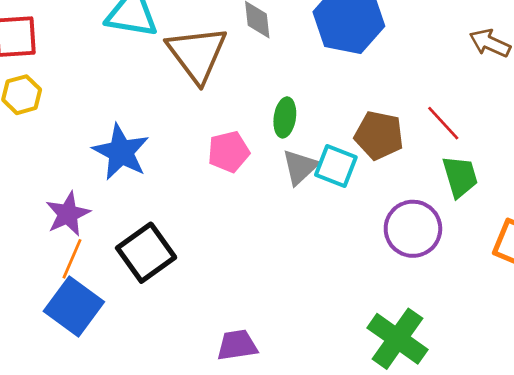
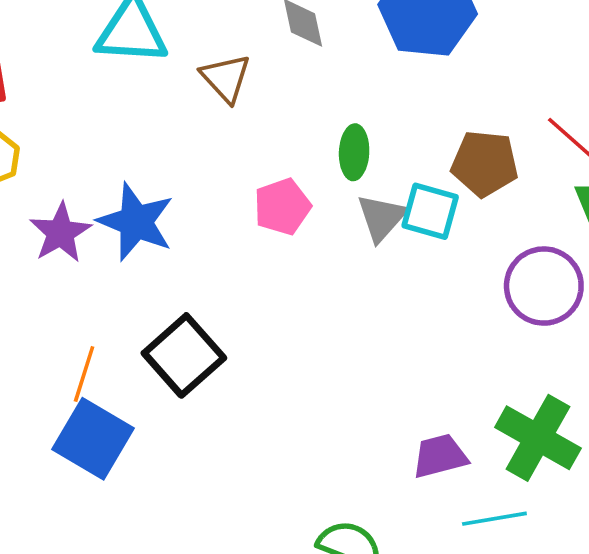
brown triangle: (197, 54) -> (226, 78), size x0.6
purple star: (68, 214) -> (60, 233), moved
purple trapezoid: (237, 345) -> (440, 456), moved

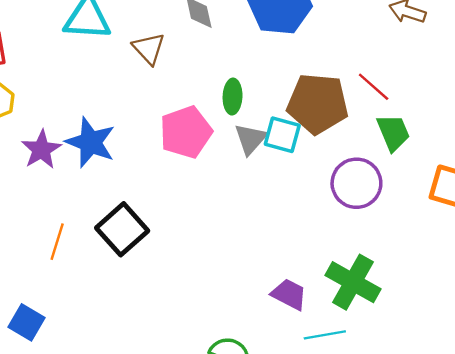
brown pentagon: (485, 163) -> (318, 104), size x1.4
pink pentagon: (282, 207) -> (186, 132), size x1.4
blue square: (93, 439) -> (27, 322), moved, size x0.7
purple trapezoid: (440, 456) -> (289, 294), turned 42

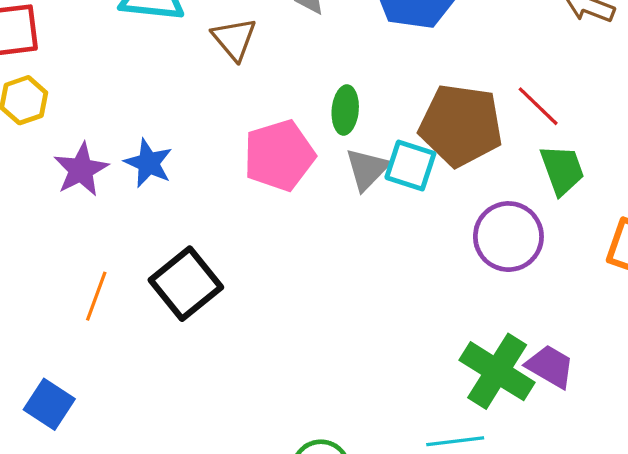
blue star: (91, 142) -> (148, 163), size x0.7
purple trapezoid: (289, 294) -> (550, 366), moved

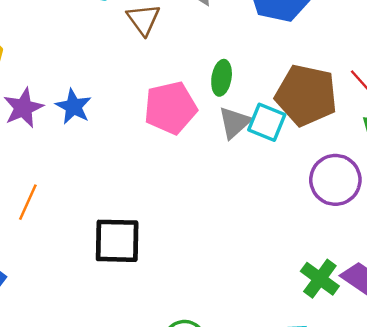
black square: (186, 284) -> (117, 241), moved, turned 36
green cross: (497, 371) -> (320, 279), size x0.7

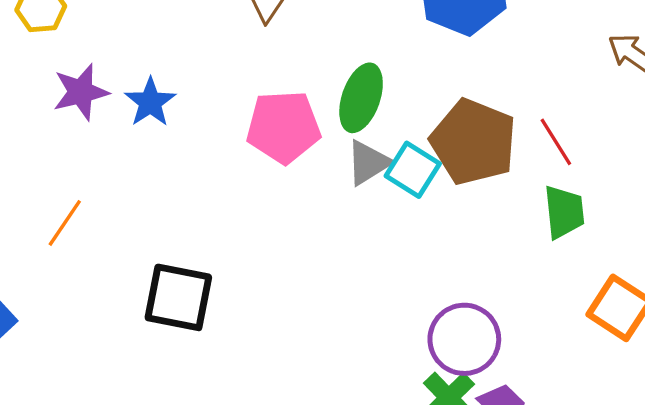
green ellipse: (222, 78) -> (361, 98), size x1.4
purple circle: (335, 180) -> (464, 339), moved

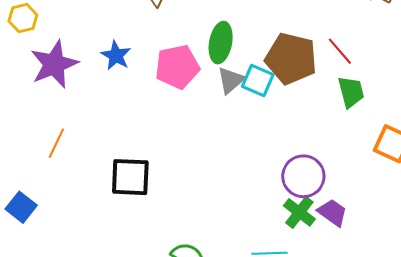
purple star: (81, 92) -> (54, 64), size x1.4
blue star: (150, 102) -> (116, 55), moved

